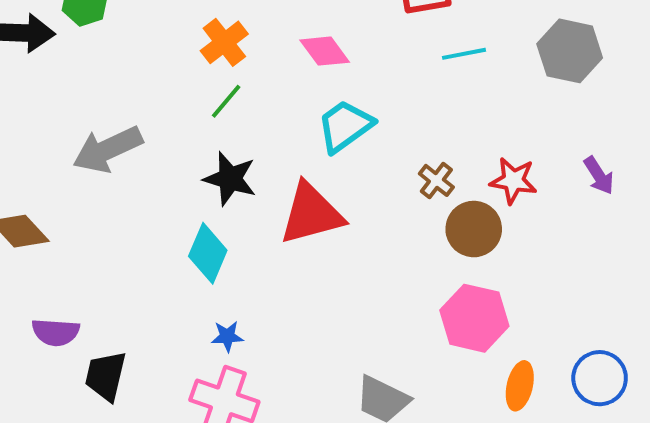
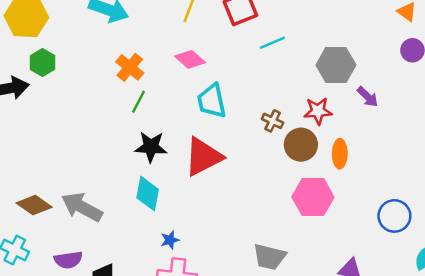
gray hexagon: (570, 51) -> (336, 65), moved
cyan trapezoid: (345, 126) -> (212, 101), turned -54
gray arrow: (108, 149) -> (82, 207), moved, turned 66
orange ellipse: (520, 386) -> (340, 154), moved

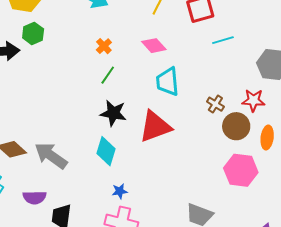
orange cross: (130, 67) -> (104, 46), size x0.7

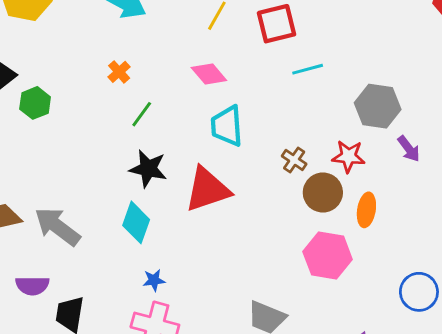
green hexagon: (33, 33) -> (35, 103), moved
orange cross: (104, 46) -> (119, 72), moved

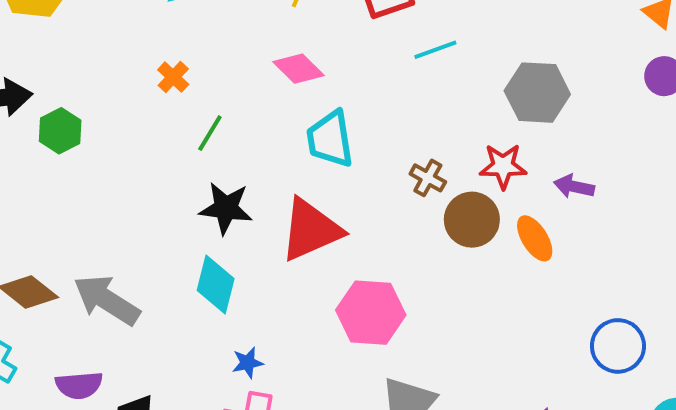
purple arrow: (409, 149) -> (574, 186), moved, turned 144
orange ellipse: (366, 210) -> (535, 238), turned -36
pink hexagon: (328, 255) -> (371, 313), moved

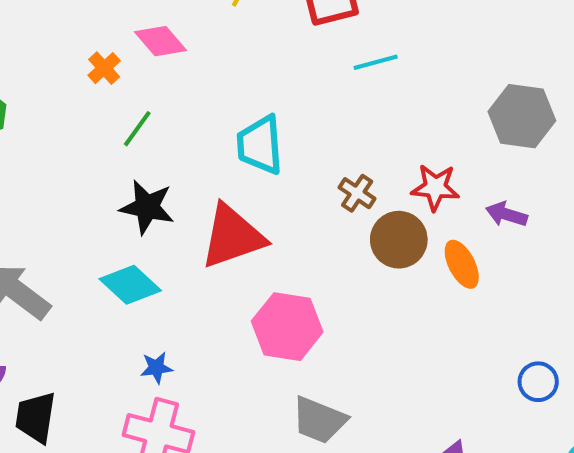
pink diamond: (299, 69) -> (160, 41), moved
gray hexagon: (537, 93) -> (522, 116), moved
cyan diamond: (216, 284) -> (130, 285), turned -66
blue circle: (618, 346) -> (538, 382), size x0.7

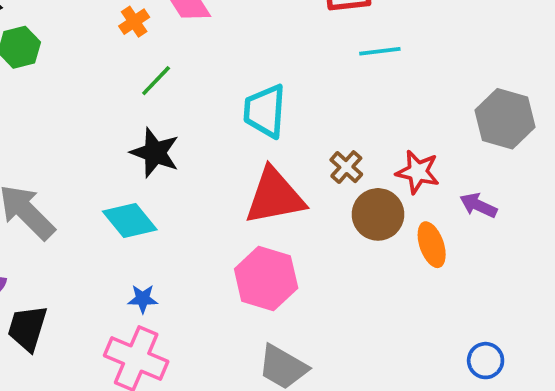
red triangle: (232, 236) -> (275, 196), moved

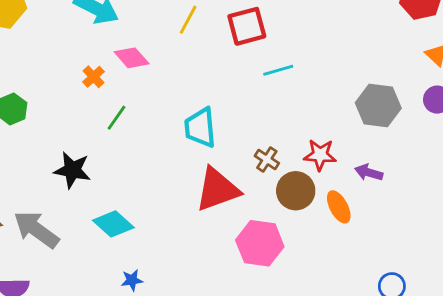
black star: (155, 153) -> (72, 170), moved
pink hexagon: (266, 279) -> (260, 243), moved

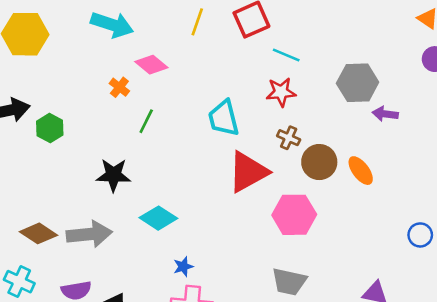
cyan line: (278, 70) -> (286, 55), turned 48
gray hexagon: (378, 106) -> (358, 83), moved
red star: (320, 155) -> (281, 92), moved
purple arrow: (369, 172) -> (385, 114), moved
gray arrow: (36, 230) -> (89, 234), turned 147

